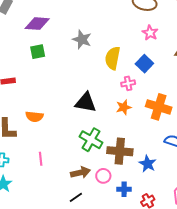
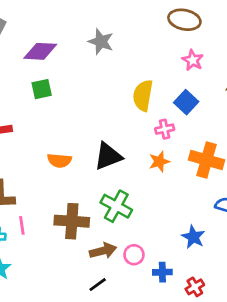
gray star: (82, 39) -> (101, 42), moved
black triangle: (86, 103) -> (108, 156), turned -30
orange semicircle: (34, 117) -> (59, 161), moved
brown cross: (120, 151) -> (72, 221), moved
pink line: (41, 159) -> (22, 225), moved

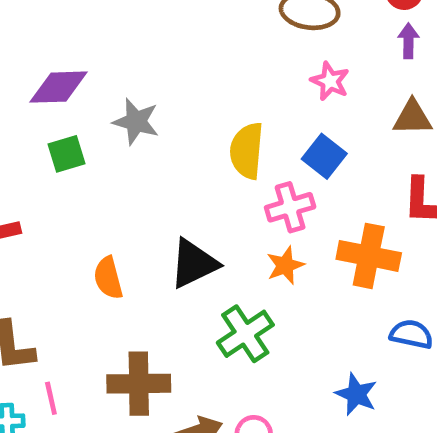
gray star: (101, 42) -> (136, 121), moved
pink cross: (165, 129) -> (290, 207), size x1.4
orange semicircle: (59, 161) -> (108, 278), turned 75
green cross: (116, 206) -> (245, 334), moved, turned 32

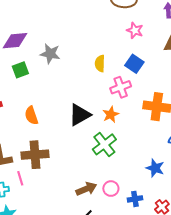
yellow semicircle: (247, 151) -> (100, 63), size x0.7
orange star: (285, 265) -> (111, 114), moved
orange semicircle: (108, 278) -> (31, 115), moved
brown cross: (139, 384) -> (35, 155), moved

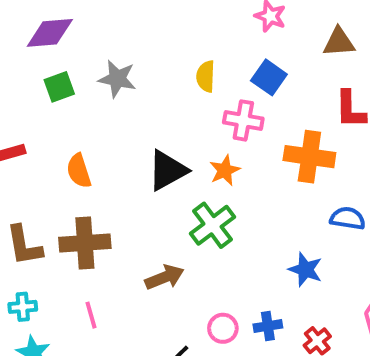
gray star: (50, 54) -> (117, 79), moved
pink cross: (121, 87) -> (243, 120), turned 30
pink line: (20, 178) -> (91, 315), moved
brown arrow: (86, 189) -> (165, 277), moved
pink circle: (111, 189) -> (223, 328), moved

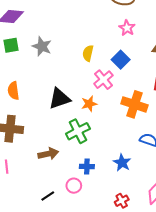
pink cross: (243, 120) -> (103, 80), turned 30
blue cross: (268, 326) -> (87, 167), moved

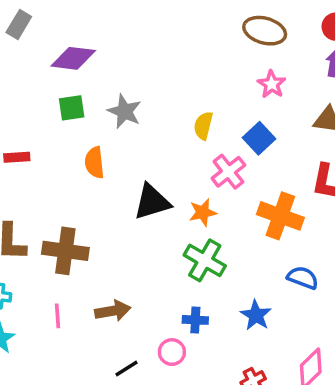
orange semicircle: (13, 91) -> (94, 163), moved
green cross: (78, 131) -> (205, 260), moved, turned -35
brown arrow: (48, 154) -> (113, 311), moved

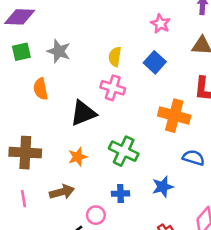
pink cross: (228, 172) -> (113, 88), moved, turned -30
orange star: (203, 212) -> (78, 157), moved
blue star: (256, 315) -> (163, 187), turned 30
pink circle: (172, 352) -> (96, 215), moved

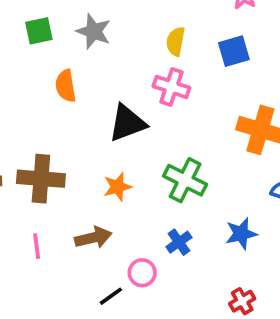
blue square: (155, 62) -> (234, 51), turned 30
blue cross: (120, 194) -> (179, 242), turned -35

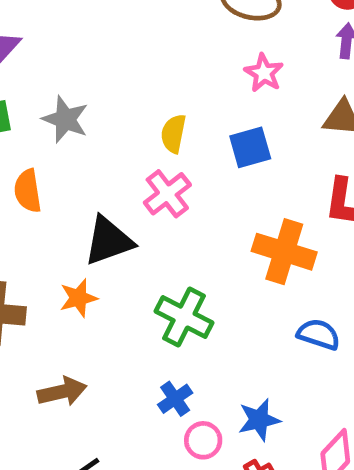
pink cross: (171, 87) -> (167, 194), turned 33
orange star: (118, 187) -> (78, 298), moved
blue star: (241, 234) -> (259, 420), moved
pink circle: (142, 273) -> (203, 440), moved

